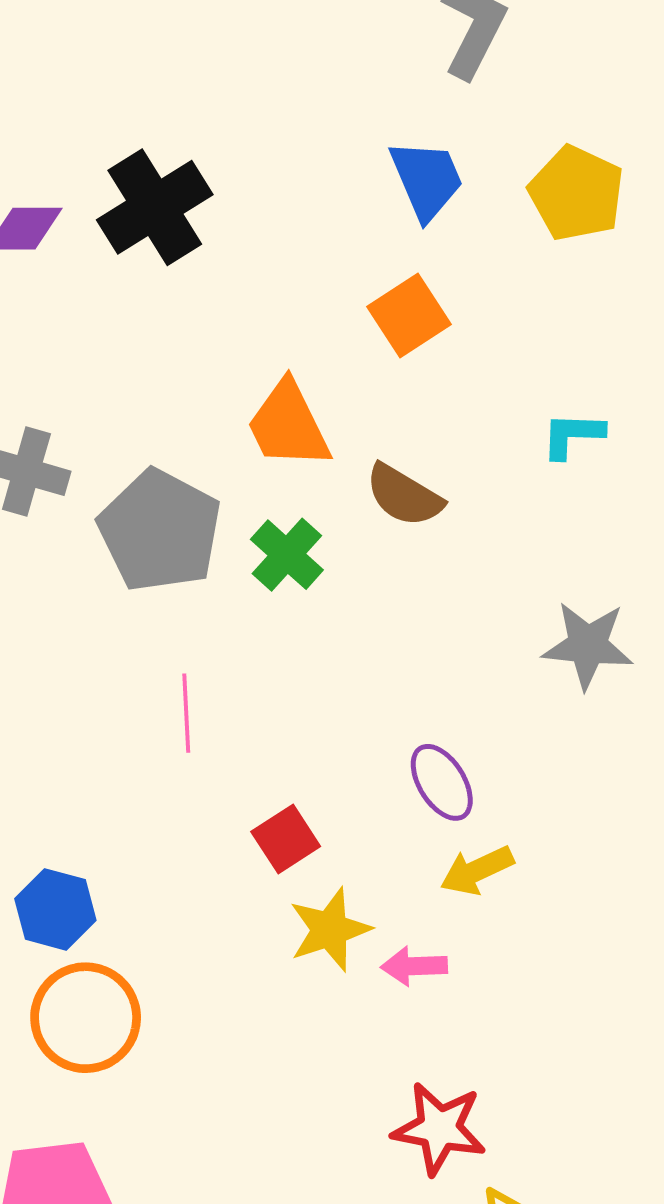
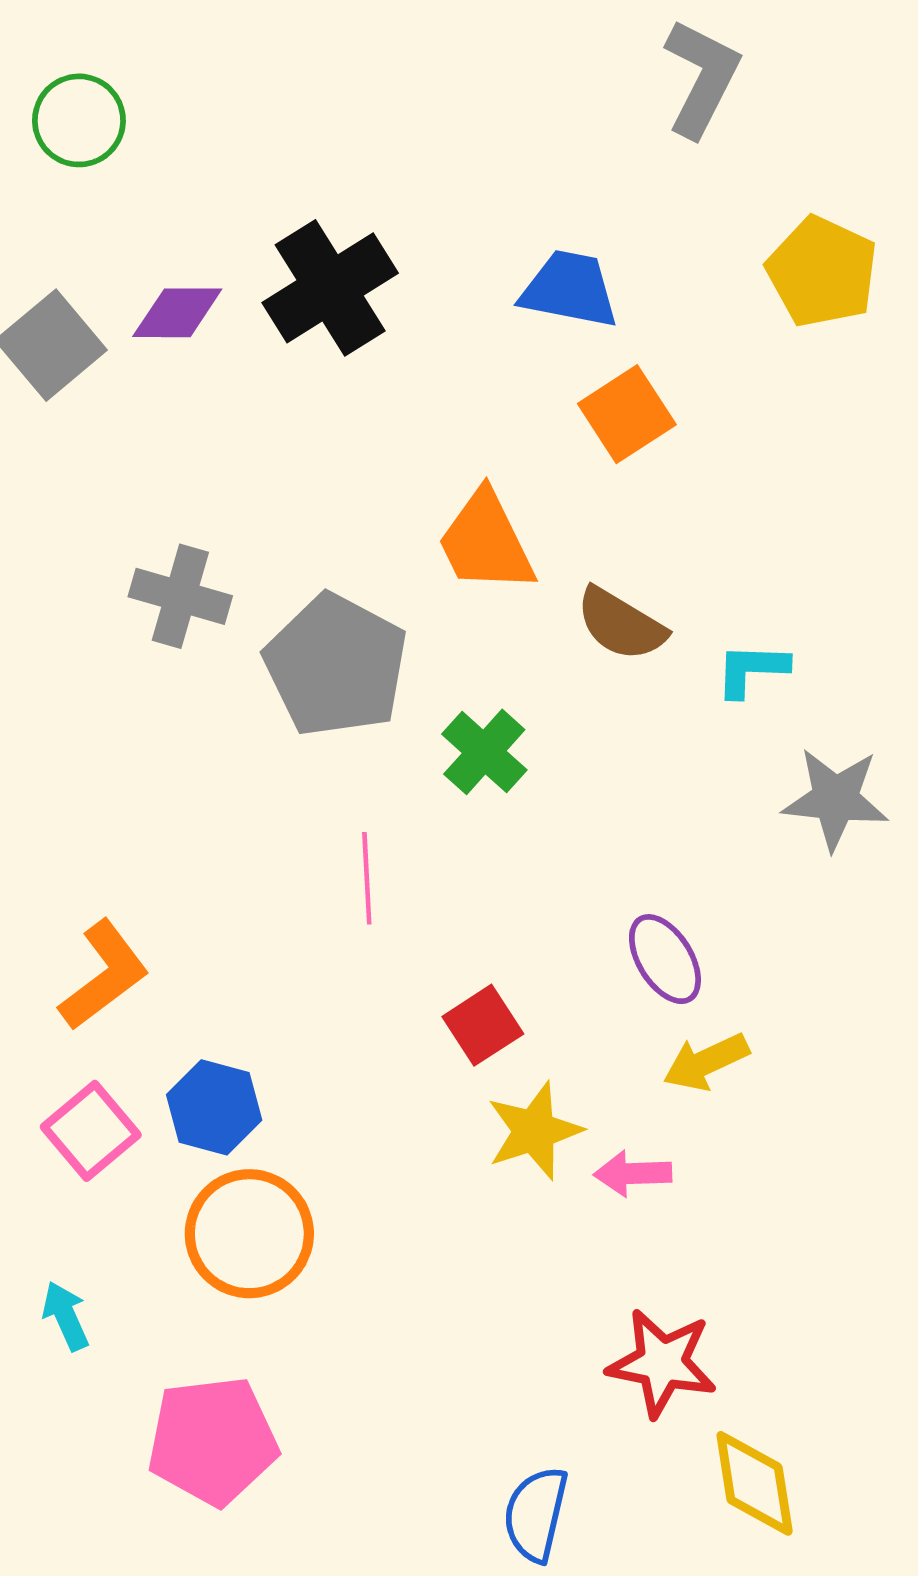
blue trapezoid: (427, 180) -> (570, 289), moved, turned -56
cyan L-shape: (573, 435) -> (752, 670), moved
green cross: (287, 555) -> (484, 752), moved

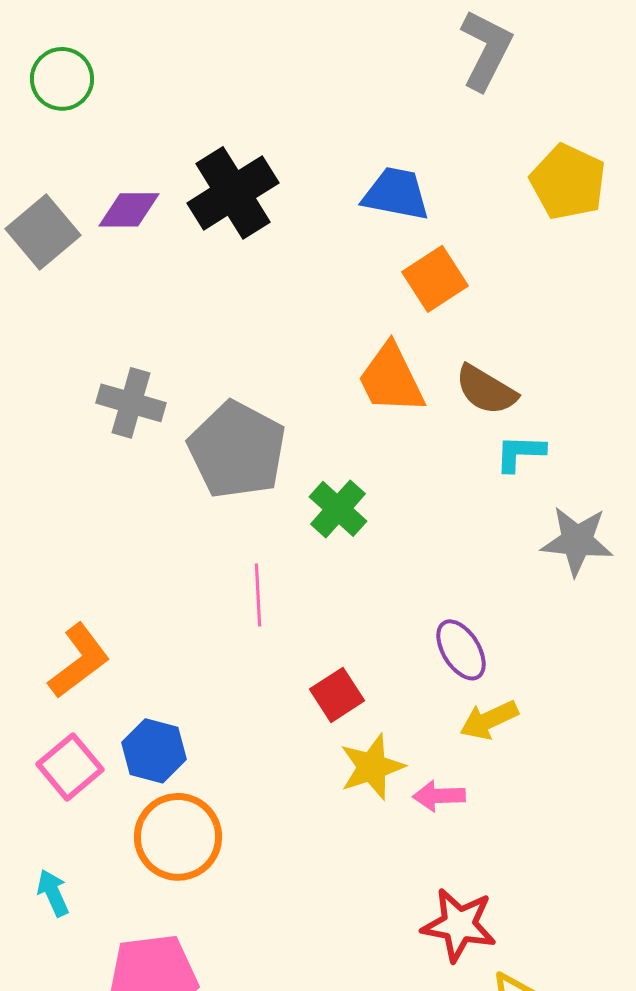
orange trapezoid: (486, 542) -> (391, 379), moved
brown semicircle: (621, 624) -> (486, 390), moved

